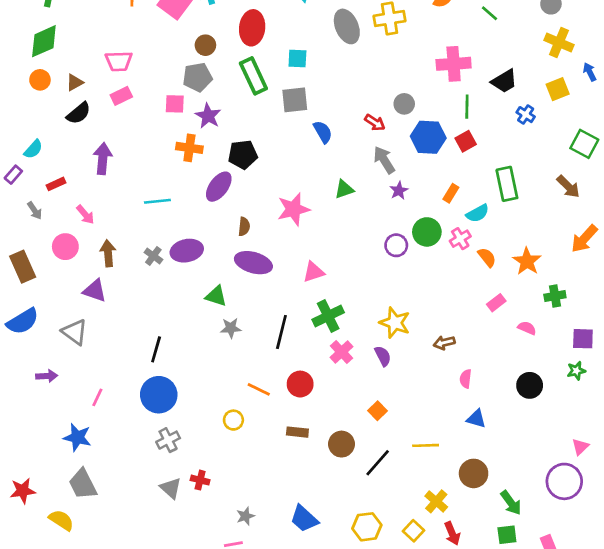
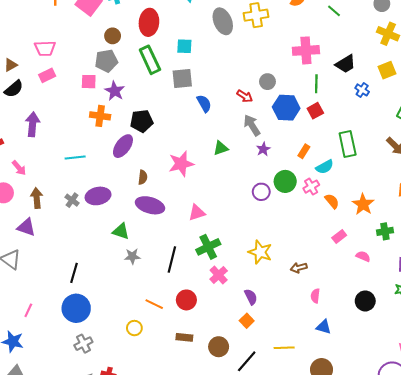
purple semicircle: (383, 356) -> (251, 297), moved

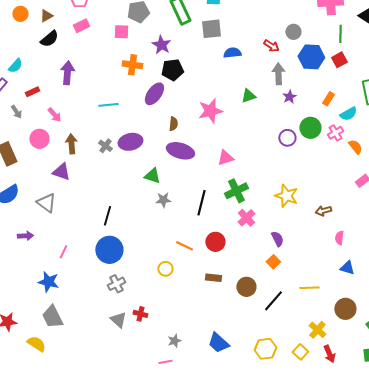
purple star: (115, 91) -> (161, 45), moved
blue semicircle: (204, 103) -> (232, 53), turned -66
gray arrow: (252, 125) -> (278, 74), turned 30

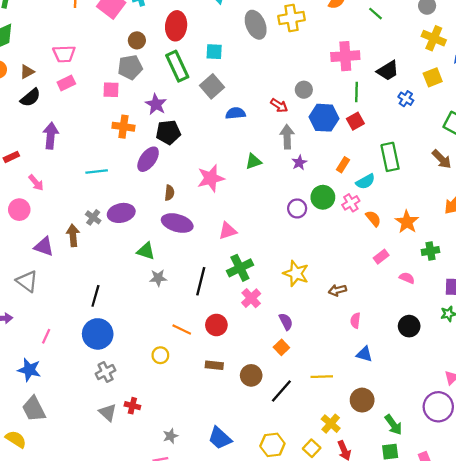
gray square: (211, 29) -> (212, 86), turned -35
brown arrow: (71, 144) -> (73, 235), moved

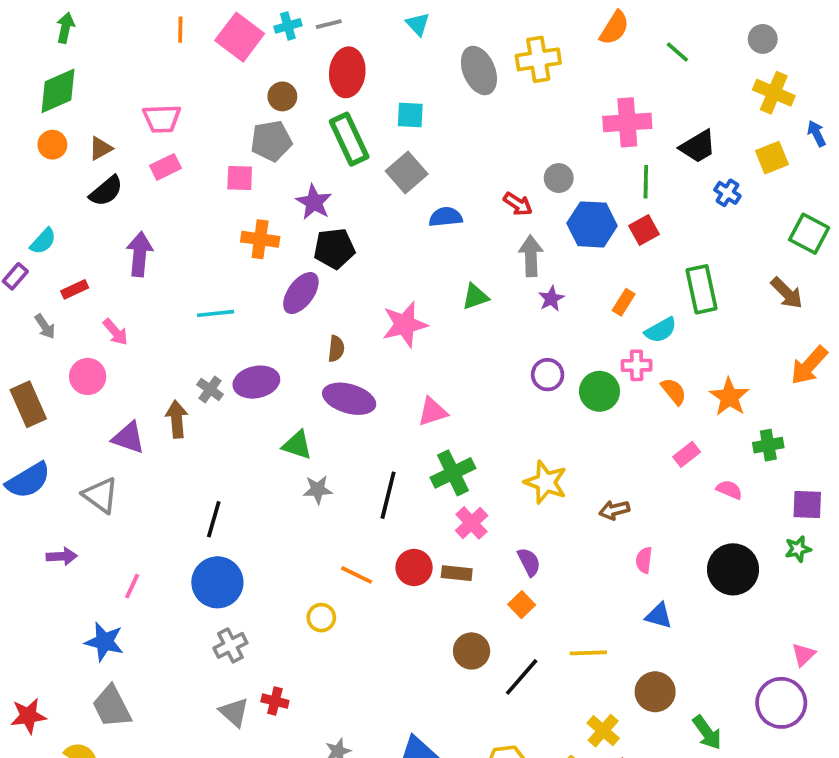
green circle: (323, 197) -> (599, 391), moved
pink cross: (351, 203) -> (637, 365), turned 30
black circle: (409, 326) -> (733, 569), size x1.4
brown rectangle: (214, 365) -> (457, 573), moved

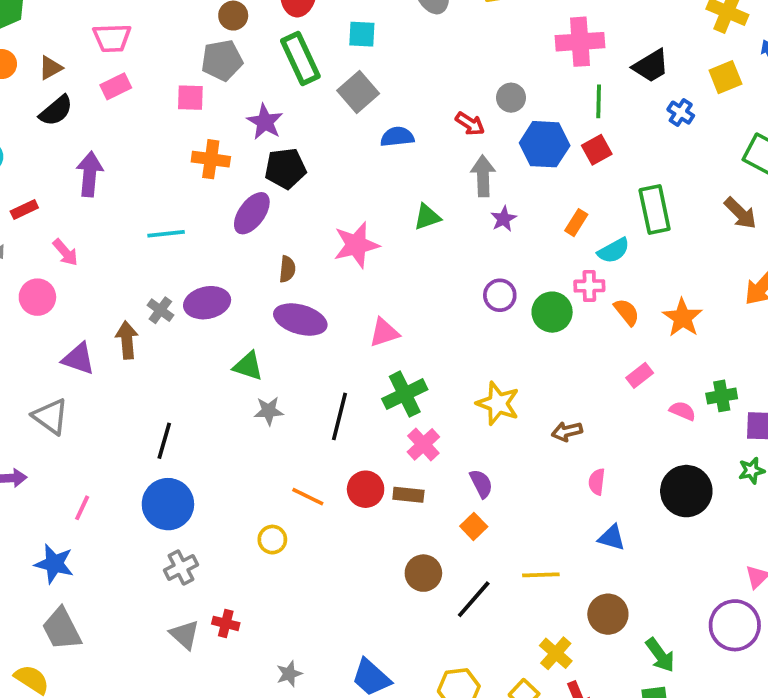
green cross: (768, 445) -> (722, 396), moved

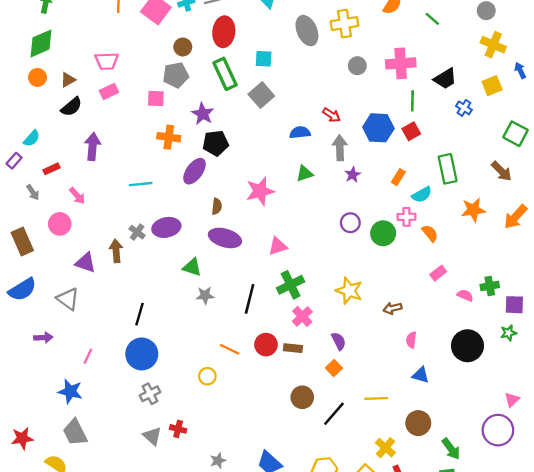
gray circle: (511, 98) -> (357, 66), moved
blue semicircle: (397, 137) -> (300, 133), moved
orange star: (683, 318) -> (473, 210), moved, turned 30

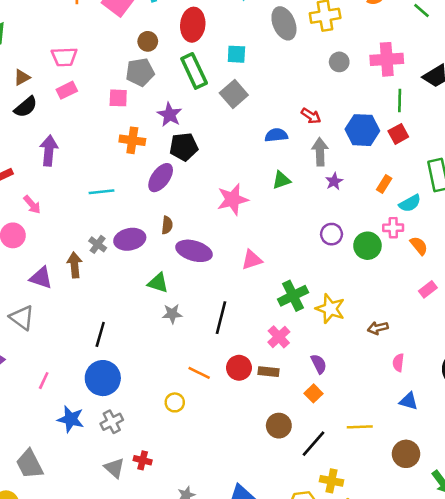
brown semicircle: (217, 206) -> (167, 225), moved
green cross: (291, 285) -> (293, 296), moved
blue star: (70, 391) -> (71, 419), moved
yellow cross: (385, 448) -> (332, 481), moved, turned -30

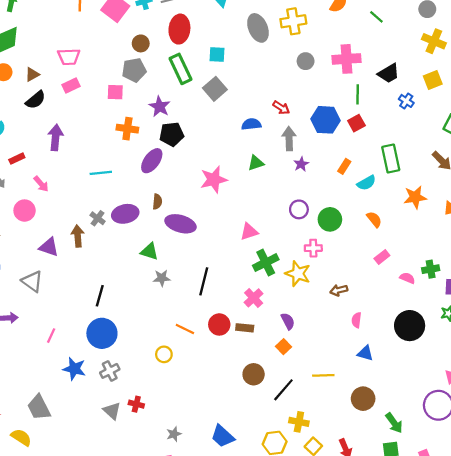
pink cross: (393, 228) -> (313, 248), moved
pink triangle: (252, 260) -> (249, 232), moved

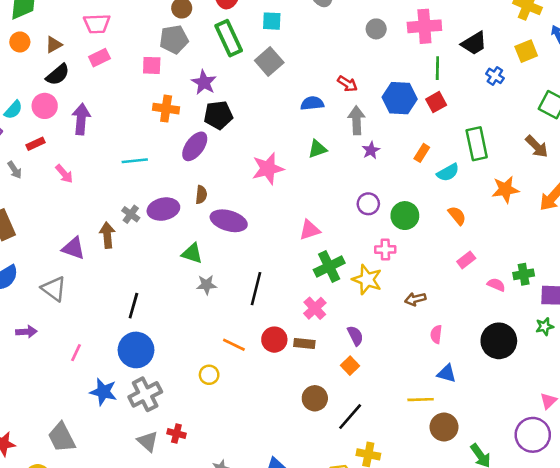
pink circle: (25, 211) -> (45, 106), moved
gray cross: (110, 371) -> (145, 394), size x1.4
yellow line: (323, 375) -> (421, 400), moved

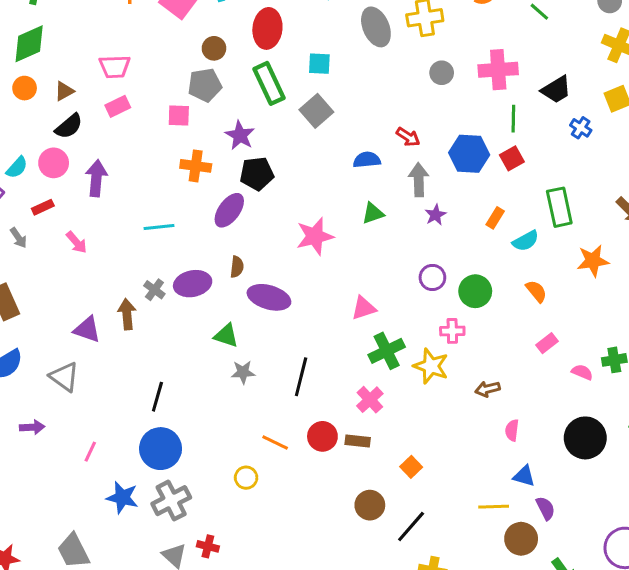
purple semicircle: (355, 336) -> (546, 508), moved

